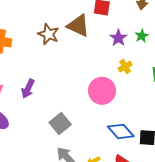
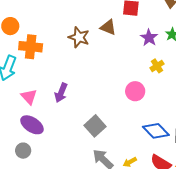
brown triangle: (78, 26) -> (108, 27), size x0.7
pink circle: (102, 91) -> (135, 91), size x0.7

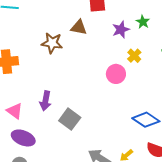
purple star: (149, 38) -> (121, 30), turned 30
pink circle: (135, 91) -> (116, 74), moved
gray square: (95, 126) -> (70, 119), moved

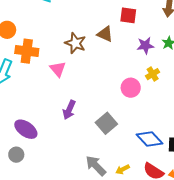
purple arrow: (45, 101) -> (69, 110), moved
pink triangle: (15, 111) -> (58, 69), moved
gray square: (70, 119) -> (106, 123), moved

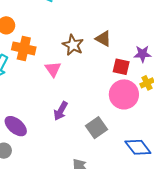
red square: (128, 15) -> (121, 67), moved
pink circle: (131, 88) -> (124, 94), size x1.5

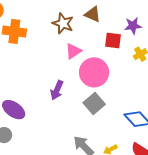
pink triangle: (53, 69) -> (73, 51), moved, turned 36
pink circle: (124, 94) -> (94, 72), moved

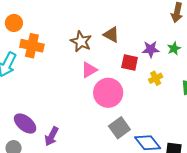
purple arrow: (57, 90) -> (52, 136), moved
gray square: (94, 103) -> (119, 128), moved

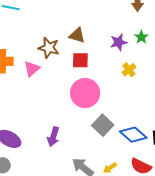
red square: (130, 62) -> (80, 60), moved
pink triangle: (89, 70) -> (32, 69), moved
purple arrow: (52, 136) -> (53, 137), moved

